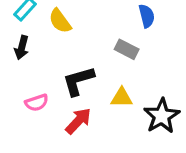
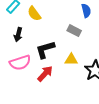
black arrow: (22, 48) -> (18, 35), moved
pink semicircle: (37, 103) -> (20, 63), size x1.5

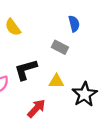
red arrow: (45, 74) -> (36, 108), moved

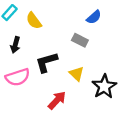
blue semicircle: (74, 24) -> (94, 17), turned 63
yellow triangle: (56, 81) -> (77, 74), turned 42

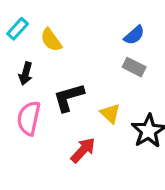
gray rectangle: (80, 40) -> (134, 67), moved
pink semicircle: (18, 77) -> (29, 118), turned 120

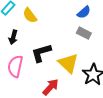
yellow triangle: (110, 113) -> (68, 63), size x1.5

